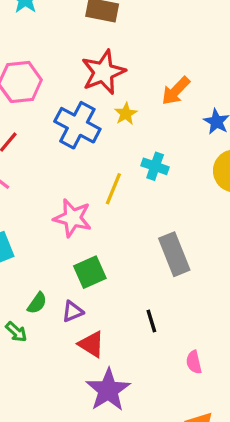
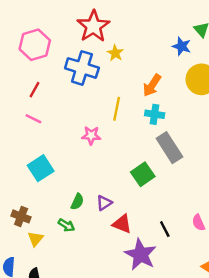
orange arrow: (176, 91) -> (152, 85), moved
cyan cross: (155, 166) -> (155, 114), moved
pink star: (73, 218) -> (91, 135), size x0.7
green square: (90, 272) -> (143, 174), moved
black line: (151, 321) -> (165, 229), moved

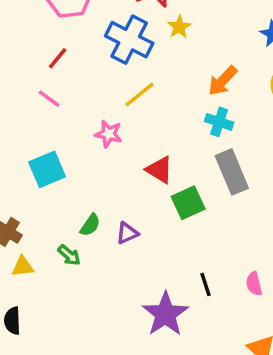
yellow line: (117, 109) -> (140, 95), moved, turned 30
pink star: (91, 135) -> (109, 134), moved
red triangle: (122, 224) -> (159, 170), moved
yellow triangle: (35, 239) -> (23, 267), turned 35

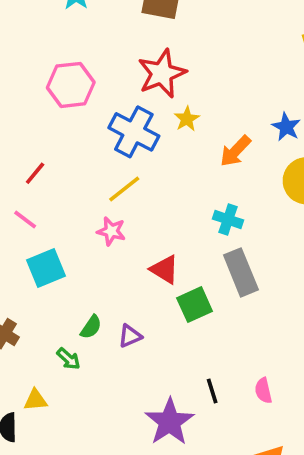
red line: (58, 58) -> (35, 173), moved
orange arrow: (223, 81) -> (235, 151), moved
yellow line: (140, 95) -> (124, 189), moved
pink line: (49, 99) -> (25, 220), moved
yellow triangle: (23, 267) -> (35, 400), moved

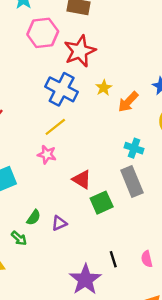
pink hexagon: (71, 85) -> (43, 33), moved
yellow star: (187, 119) -> (104, 88), moved
cyan cross: (228, 220) -> (134, 148), moved

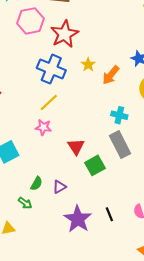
red triangle: (82, 180) -> (76, 147), turned 30
purple star: (85, 280) -> (78, 219), moved

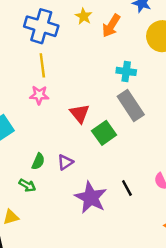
yellow line: (49, 102) -> (42, 65), turned -48

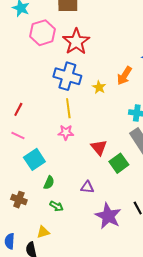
yellow star: (84, 16) -> (99, 87), moved
green semicircle: (38, 161) -> (49, 183), moved
purple triangle: (65, 162) -> (87, 187), turned 40

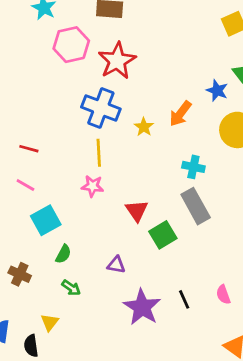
red line: (18, 109) -> (29, 149), turned 72
yellow triangle: (43, 232) -> (50, 322), turned -40

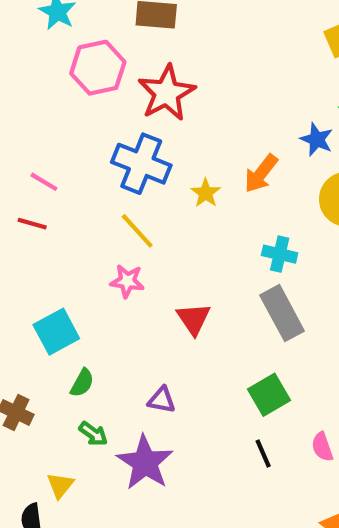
yellow line: (99, 153) -> (137, 231), turned -40
pink line: (25, 185) -> (44, 182), moved
green square: (163, 235) -> (269, 395), moved
purple star: (142, 307) -> (145, 463), moved

